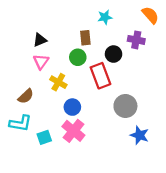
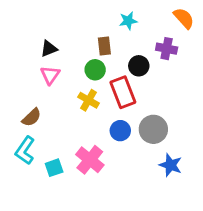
yellow cross: (58, 82) -> (89, 100), moved
blue circle: (72, 107) -> (120, 131), moved
cyan L-shape: (20, 123) -> (25, 150), turned 115

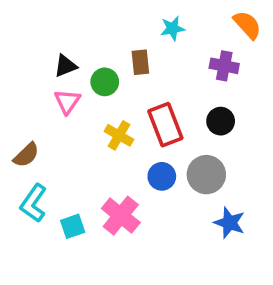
black circle: (139, 66) -> (221, 121), moved
green circle: (95, 70) -> (105, 82), moved
brown semicircle: (32, 117) -> (26, 155), moved

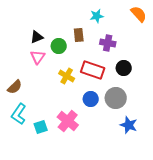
purple cross: (224, 66) -> (108, 43), moved
red rectangle: (165, 125) -> (93, 70), turned -50

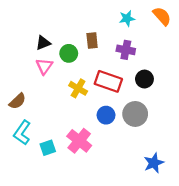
cyan star: (97, 16) -> (127, 18), moved
blue star: (129, 125) -> (154, 163), moved, turned 30

